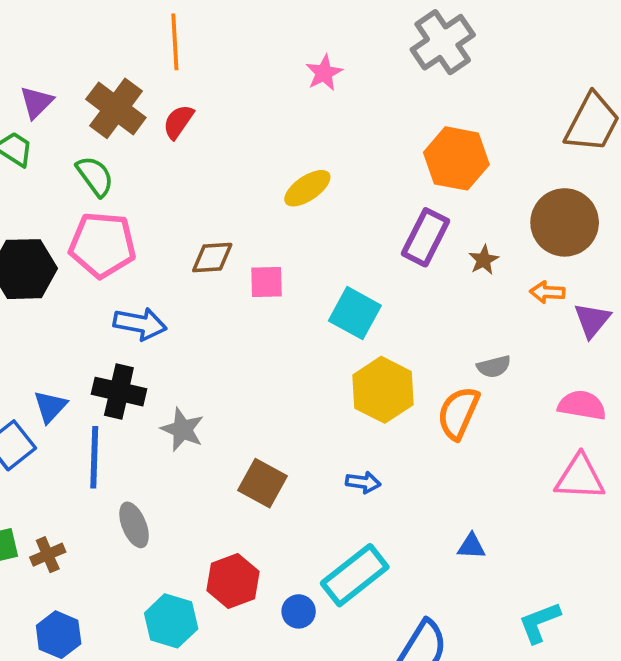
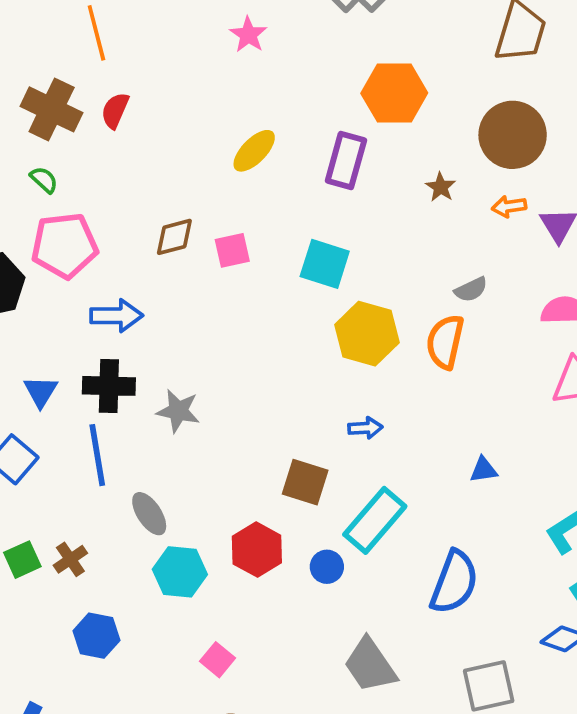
green semicircle: (95, 176) -> (44, 180), size x0.7
purple rectangle: (426, 237) -> (346, 161), moved
blue triangle: (50, 407) -> (41, 391), moved
brown square: (262, 483) -> (305, 482), moved
cyan hexagon: (171, 621) -> (180, 572), moved

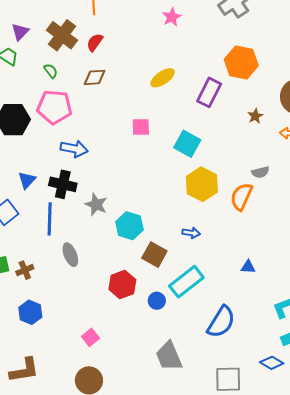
brown diamond: (174, 237) -> (95, 77), moved
cyan hexagon: (180, 572) -> (129, 226), moved

